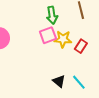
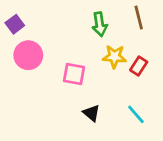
pink square: (48, 35) -> (74, 74), moved, turned 30
black triangle: (59, 81) -> (92, 113), moved

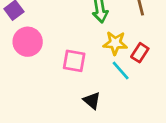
cyan line: (136, 114) -> (121, 70), moved

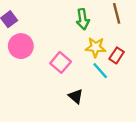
pink square: (74, 61) -> (61, 62), turned 30

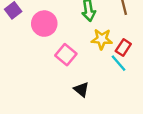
pink circle: (21, 46) -> (44, 24), moved
cyan line: (100, 71) -> (119, 63), moved

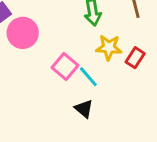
pink circle: (44, 24) -> (23, 33), moved
cyan line: (119, 63) -> (88, 77), moved

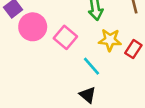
pink square: (65, 66) -> (65, 37), moved

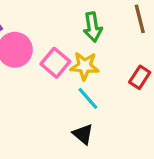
yellow star: (110, 40) -> (85, 66), moved

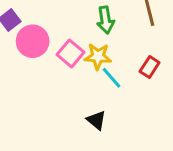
cyan line: (88, 98) -> (112, 78), moved

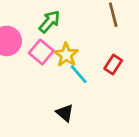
green arrow: (105, 20) -> (50, 22), moved, turned -130
yellow star: (98, 56) -> (66, 55), turned 30

